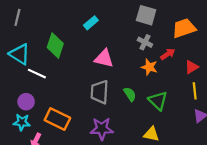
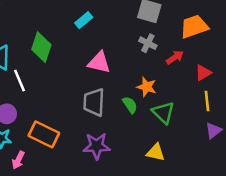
orange star: (149, 67) -> (147, 87), moved
white line: (37, 74) -> (19, 80), turned 42

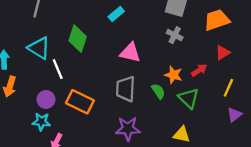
red arrow: (175, 57) -> (199, 70), moved
red triangle: (203, 73) -> (223, 53), moved
yellow line: (207, 101) -> (228, 88), turned 30
orange rectangle: (44, 134) -> (80, 102), moved

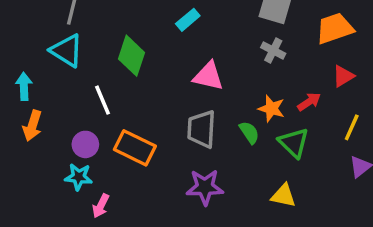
cyan triangle: (39, 48) -> (67, 51), moved

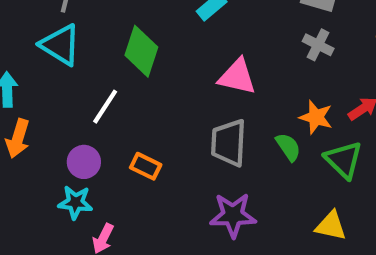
white line: (102, 100) -> (105, 107), turned 56
orange rectangle: (135, 148) -> (146, 166), size x0.6

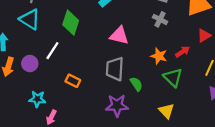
green semicircle: (288, 147) -> (136, 84), moved
purple circle: (84, 162) -> (30, 64), moved
yellow triangle: (331, 226) -> (166, 111), turned 35

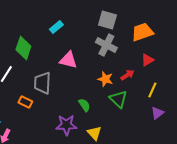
gray cross: (160, 19) -> (106, 45), size x1.5
gray trapezoid: (115, 69) -> (42, 83), moved
yellow triangle: (166, 111) -> (94, 133), moved

